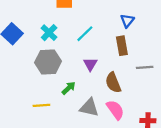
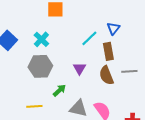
cyan line: (85, 34) -> (89, 38), moved
brown semicircle: (113, 83) -> (106, 75), moved

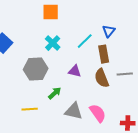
cyan cross: (41, 39) -> (53, 43), moved
purple triangle: (79, 68) -> (75, 71), turned -48

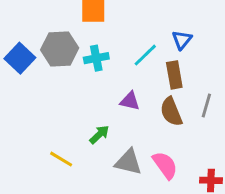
cyan cross: (53, 43) -> (96, 58), turned 35
gray hexagon: (36, 69) -> (60, 49), moved
gray line: (125, 74) -> (206, 106), turned -70
yellow line: (30, 109) -> (61, 159), turned 35

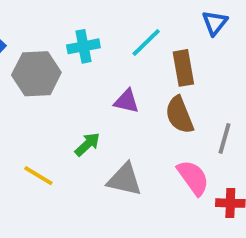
blue triangle: (182, 40) -> (215, 23), moved
gray hexagon: (60, 49) -> (36, 74), moved
gray line: (206, 106) -> (224, 138), moved
pink semicircle: (165, 165) -> (193, 178), moved

